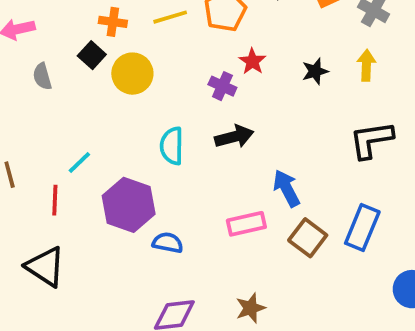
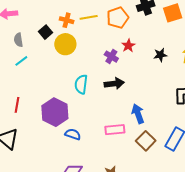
orange cross: (113, 22) -> (67, 20), moved
cyan line: (79, 163) -> (21, 61), moved

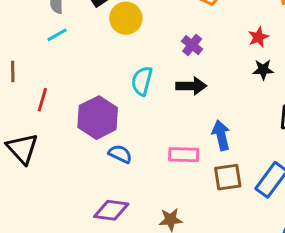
red star: (128, 46) -> (258, 37), moved
black star: (160, 55) -> (263, 70), moved
brown square: (146, 141) -> (228, 177), turned 30

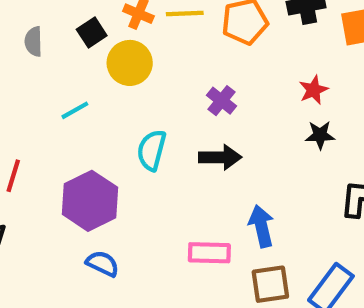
cyan line: (57, 35) -> (75, 110), moved
blue semicircle: (120, 154) -> (103, 264), moved

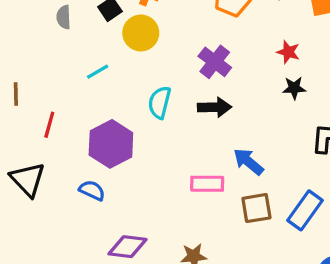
red star: (314, 90) -> (288, 52), turned -30
purple cross: (221, 101) -> (215, 62), size x1.4
blue arrow: (261, 226) -> (248, 162), turned -36
blue semicircle: (103, 264) -> (92, 190), moved

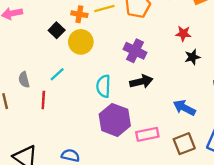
gray semicircle: (64, 17) -> (24, 80), moved
red line: (49, 125) -> (43, 100), moved
purple hexagon: (111, 144) -> (115, 120), moved
blue arrow: (248, 162) -> (184, 108), moved

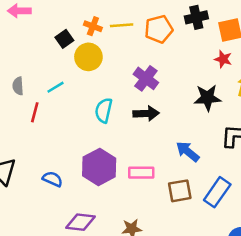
red star: (183, 34) -> (223, 59), moved
black star: (192, 57) -> (207, 98), size x1.5
purple hexagon: (115, 120) -> (99, 167), moved

